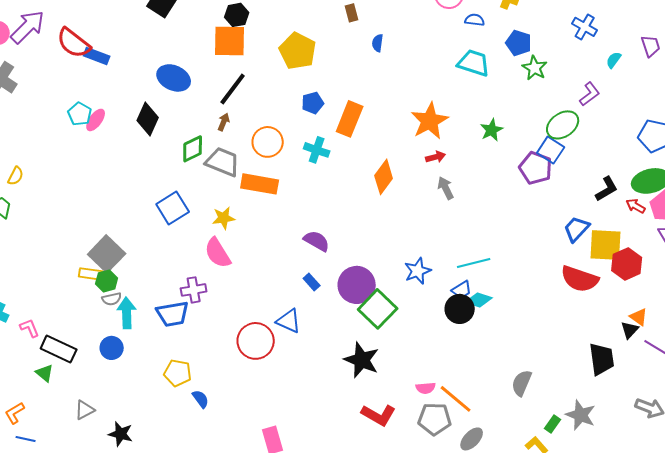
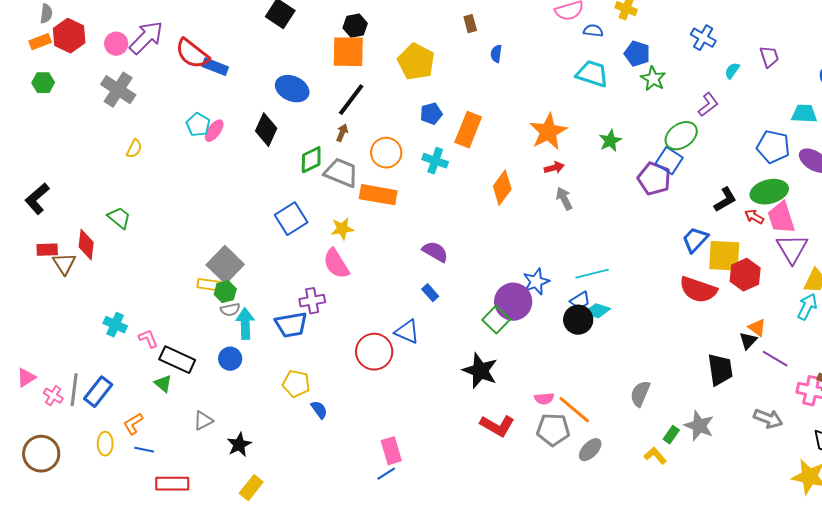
yellow semicircle: (16, 176) -> (134, 149), moved
purple circle: (357, 285) -> (513, 302), moved
green square: (378, 309) -> (496, 320), size x0.7
black star: (121, 434) -> (239, 445), turned 30

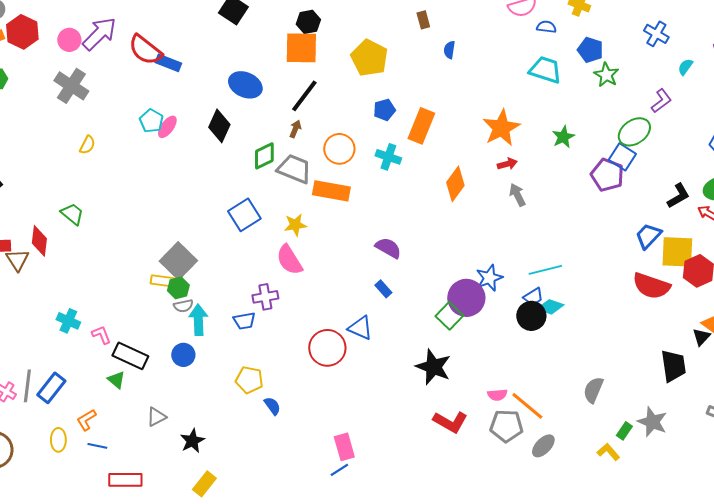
blue trapezoid: (291, 325) -> (244, 321), size x0.7

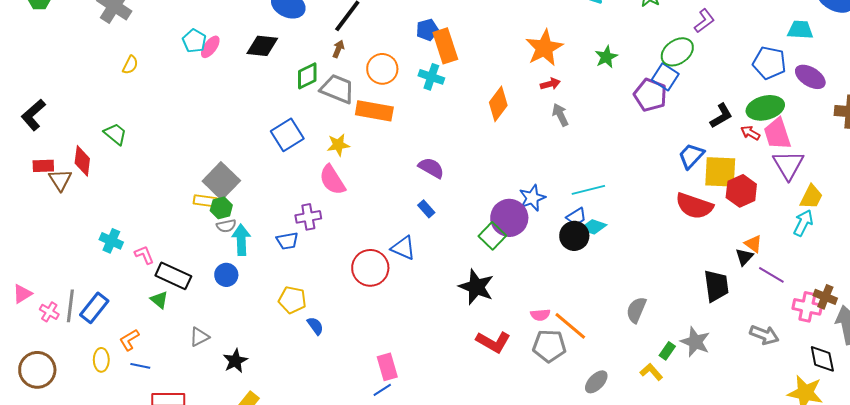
black diamond: (219, 126) -> (262, 46), turned 72
orange rectangle: (421, 126) -> (445, 46), moved, turned -40
gray ellipse: (543, 446) -> (596, 382), moved

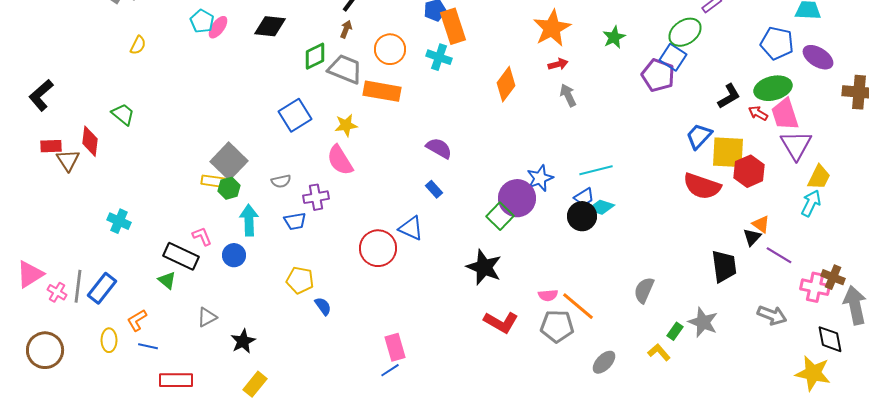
gray semicircle: (226, 226) -> (281, 181), moved
pink L-shape: (144, 255) -> (202, 236), moved
pink triangle: (22, 294) -> (30, 274), size x1.4

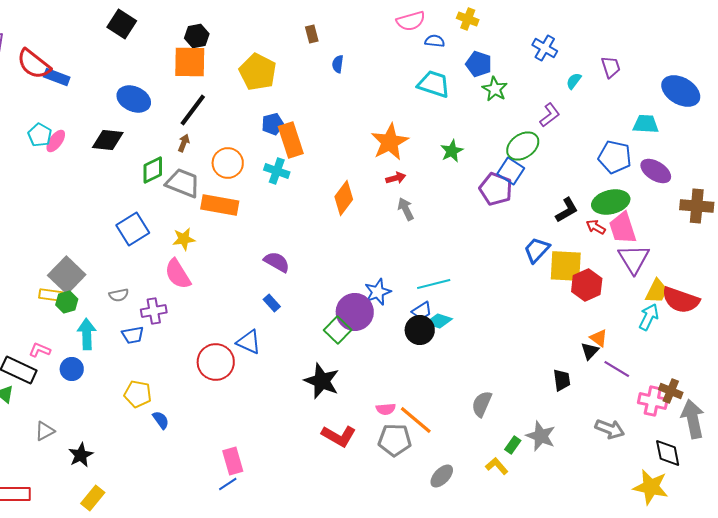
red semicircle: (702, 186) -> (681, 300), moved
pink L-shape: (202, 236) -> (40, 350), turned -45
black trapezoid: (724, 266) -> (562, 380), size x0.7

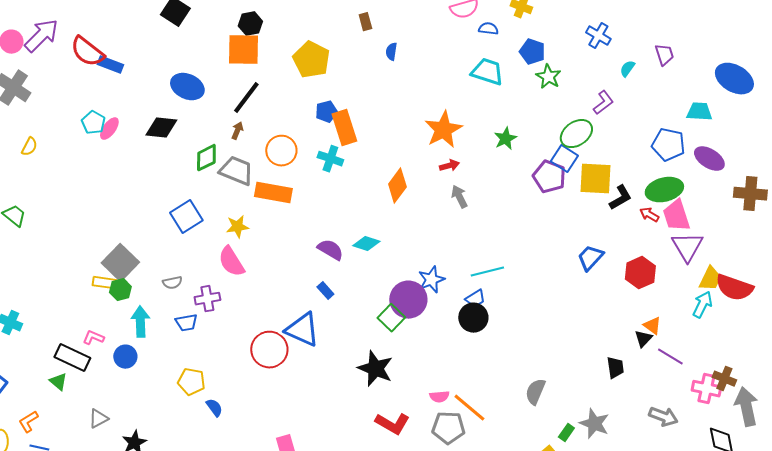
blue trapezoid: (537, 250) -> (590, 258), moved
yellow square: (566, 266) -> (595, 179), moved
cyan diamond: (439, 321) -> (366, 244), moved
blue triangle: (249, 342) -> (302, 330), size x1.4

